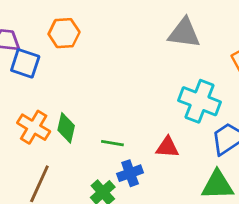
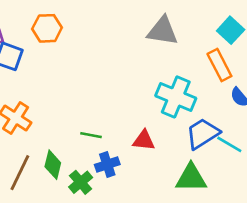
green diamond: (66, 128) -> (53, 165), moved

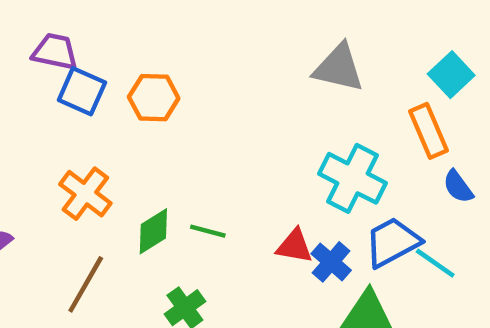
orange hexagon: (47, 28) -> (154, 98), moved
blue cross: (107, 164) -> (331, 262), moved, turned -35
green diamond: (53, 165) -> (153, 231), moved, turned 40

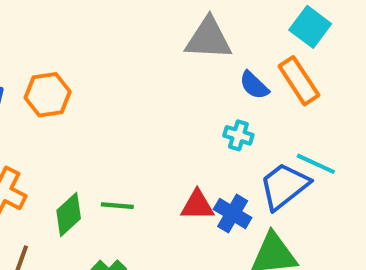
cyan cross: (352, 178) -> (238, 135), size x0.5
blue semicircle: (458, 187) -> (254, 85), moved
cyan line: (435, 263) -> (316, 164), moved

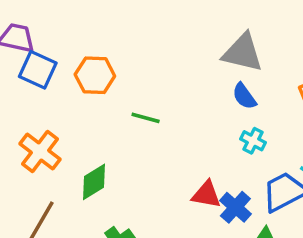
blue semicircle: (254, 85) -> (244, 96), moved
green line: (117, 206) -> (146, 118), moved

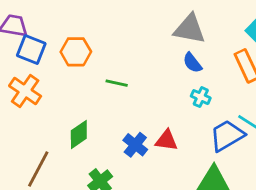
orange cross: (40, 151) -> (25, 91), moved
blue cross: (235, 207) -> (135, 145), moved

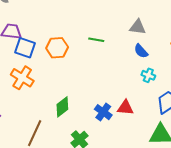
gray triangle: (190, 29) -> (138, 27), size x0.7
green line: (117, 83) -> (96, 40), moved

